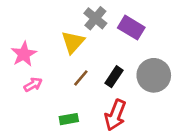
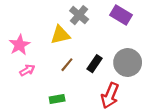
purple rectangle: (131, 28) -> (121, 15), moved
yellow triangle: (73, 42) -> (60, 35), turned 35
red arrow: (115, 115) -> (110, 96), moved

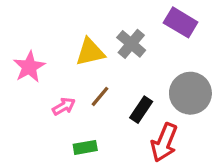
gray cross: (79, 15) -> (131, 44), moved
black rectangle: (95, 64) -> (141, 110), moved
pink arrow: (27, 70) -> (64, 106), moved

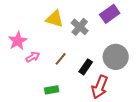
purple rectangle: (181, 22) -> (110, 14), turned -66
yellow triangle: (90, 52) -> (55, 19), moved, turned 30
pink arrow: (64, 106) -> (33, 57), moved

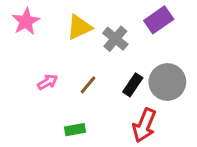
yellow triangle: (55, 19) -> (79, 27), turned -42
pink star: (18, 41) -> (26, 21), moved
black rectangle: (86, 67) -> (133, 85), moved

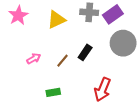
gray cross: (115, 39) -> (89, 12), moved, turned -36
gray circle: (167, 82) -> (123, 43), moved
black rectangle: (133, 85) -> (85, 52), moved

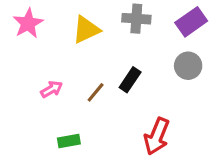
purple rectangle: (113, 14) -> (191, 22), moved
gray circle: (123, 43) -> (188, 66), size x0.7
green rectangle: (53, 92) -> (69, 141), moved

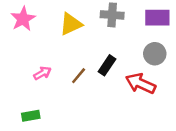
purple rectangle: (191, 22) -> (157, 18), turned 35
red arrow: (157, 136) -> (141, 83), moved, turned 92
green rectangle: (69, 141) -> (31, 116), moved

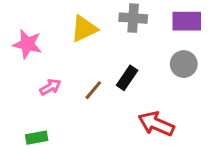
pink star: (23, 19) -> (27, 44), moved, turned -30
red arrow: (141, 83) -> (156, 124), moved

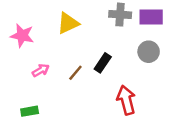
gray cross: (133, 18) -> (120, 15), moved
red arrow: (156, 124) -> (126, 100), turned 52

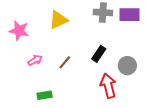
gray circle: (149, 52) -> (127, 66), moved
black rectangle: (103, 63) -> (99, 54), moved
green rectangle: (30, 111) -> (45, 95), moved

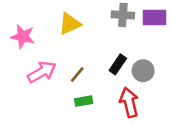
pink arrow: (35, 60) -> (42, 72), size x1.6
gray circle: (127, 66) -> (143, 71), moved
green rectangle: (45, 95) -> (84, 101), moved

